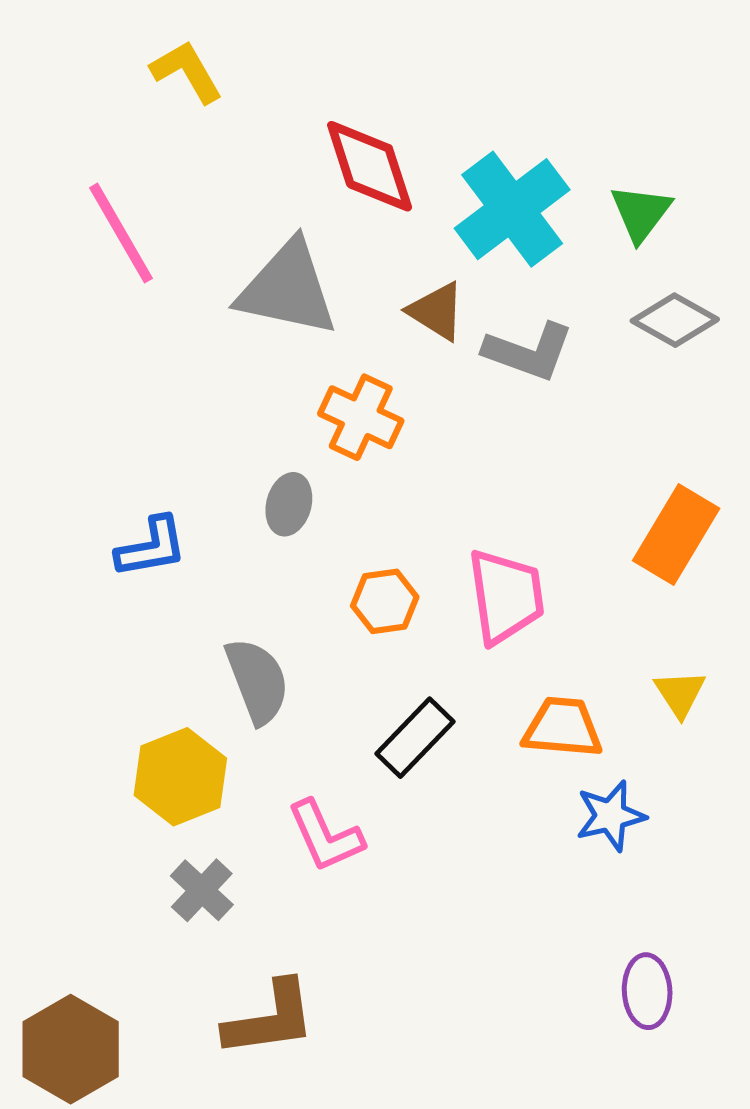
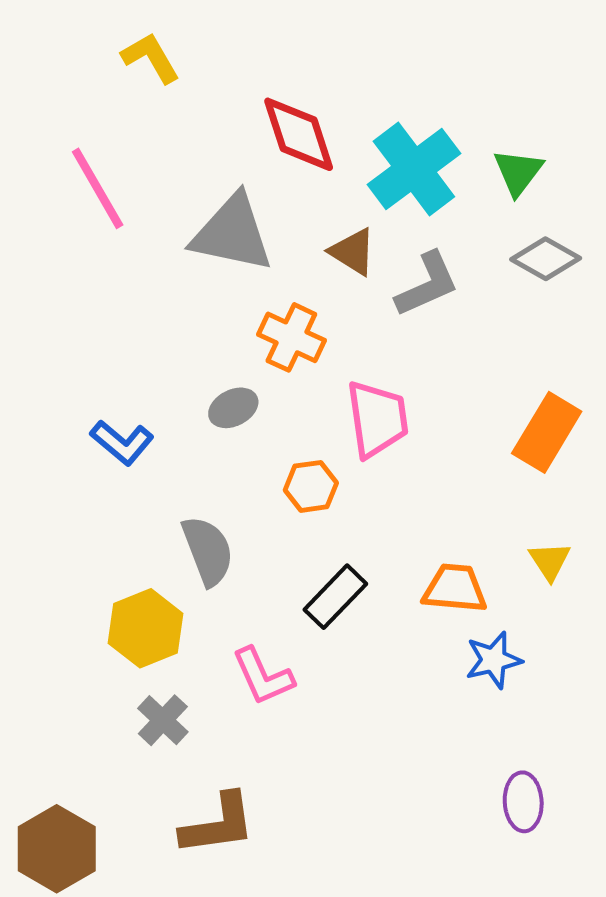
gray L-shape: (529, 352) -> (427, 284), turned -44
gray ellipse: (289, 504) -> (233, 408), turned 48
blue L-shape: (151, 547) -> (122, 443), turned 50
pink trapezoid: (506, 596) -> (377, 419), moved

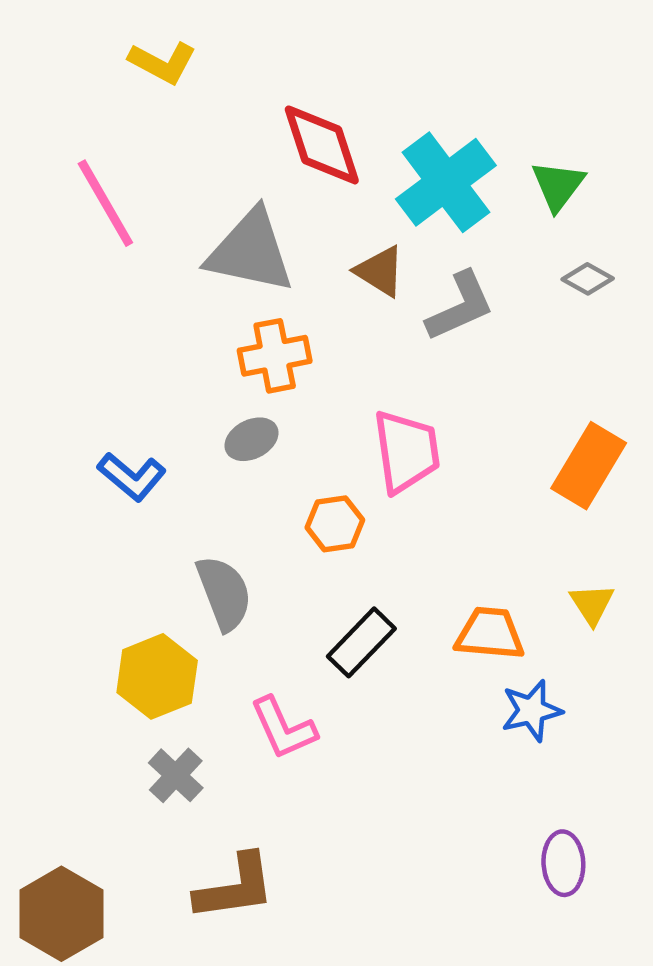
yellow L-shape: (151, 58) -> (163, 63), turned 148
gray diamond: (546, 259) -> (588, 279), size x0.7
orange cross: (291, 337) -> (275, 356), moved, turned -36

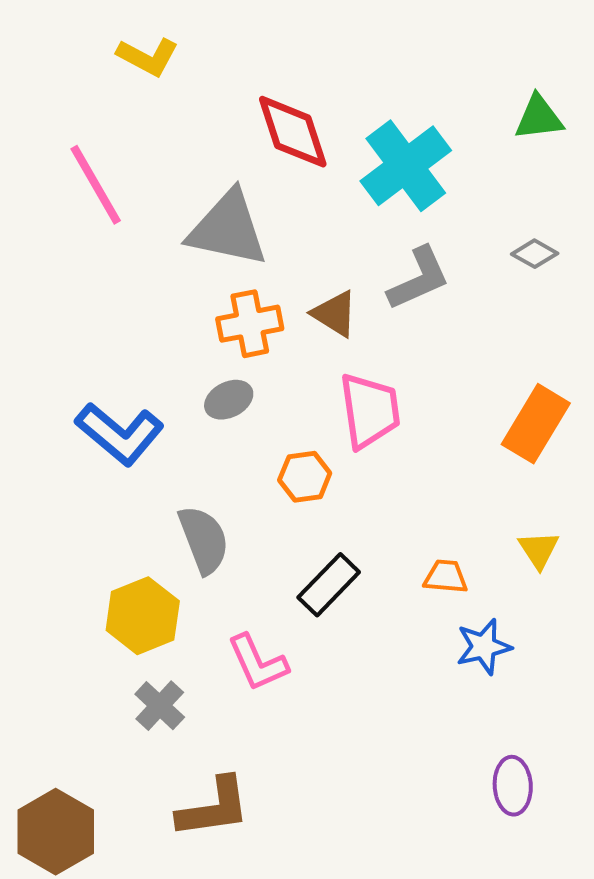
green triangle: (558, 186) -> (539, 118), moved, turned 46
brown triangle: (380, 271) -> (335, 314), moved
blue L-shape: (132, 477) -> (120, 434), size x1.4
orange trapezoid: (490, 634) -> (446, 577), size x0.7

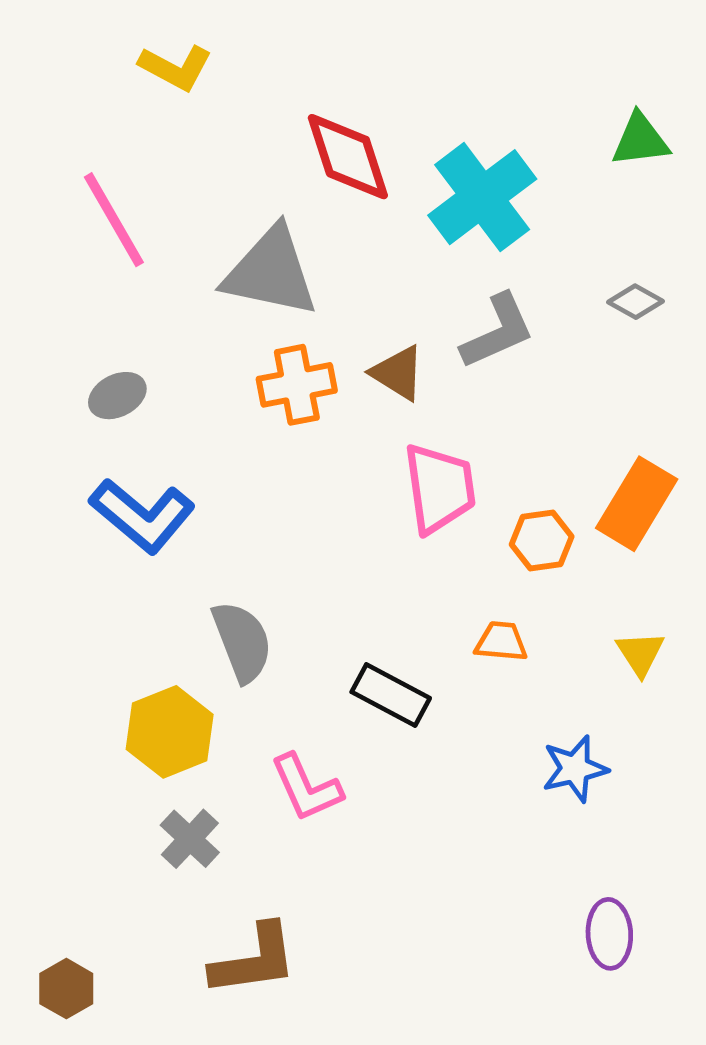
gray ellipse: (229, 400) -> (117, 396), moved
orange hexagon: (305, 477) -> (542, 541), moved
orange trapezoid: (446, 577) -> (501, 642), moved
black rectangle: (329, 585) -> (391, 695), turned 74
brown hexagon: (56, 832) -> (66, 989), size x0.6

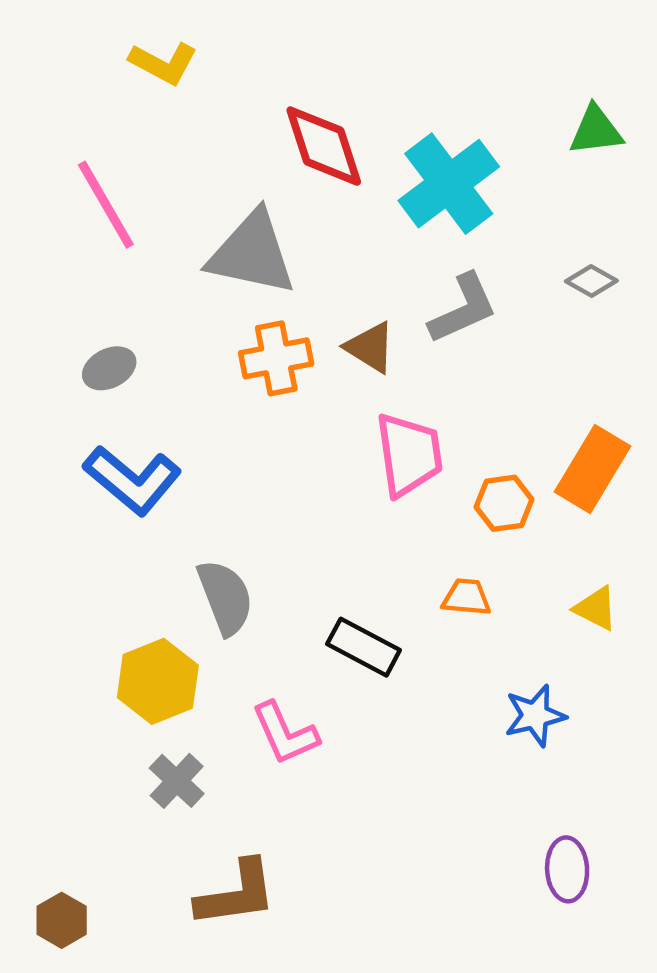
yellow triangle: (640, 653) -> (596, 608), turned -30

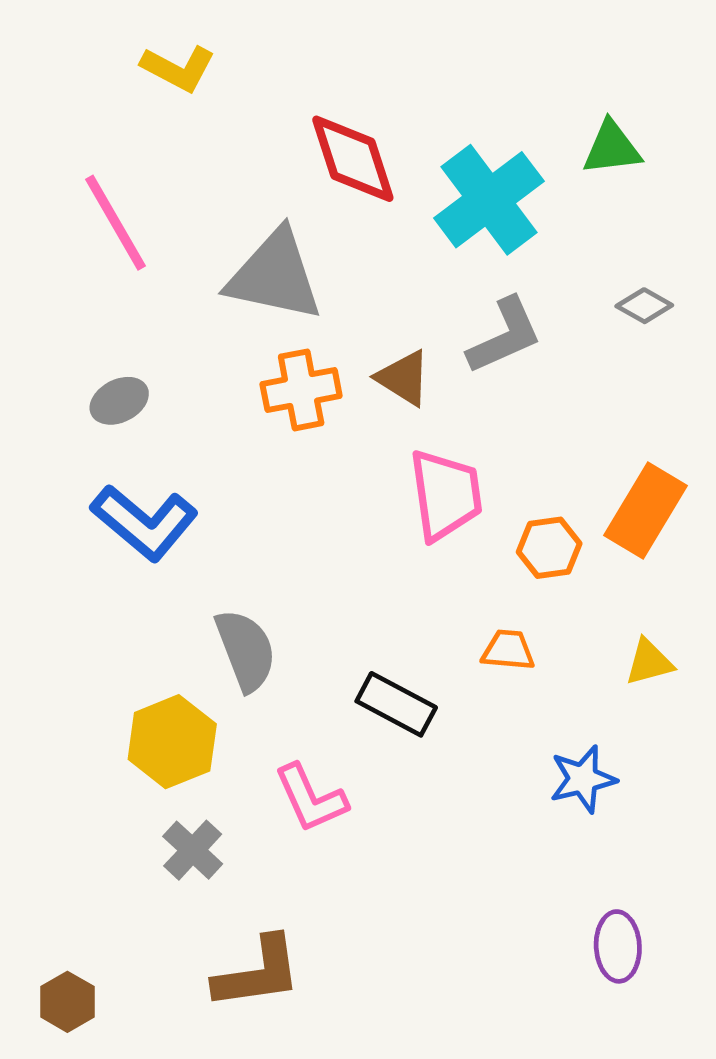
green triangle: (596, 131) -> (612, 148), moved
yellow triangle: (596, 608) -> (649, 662), turned -42

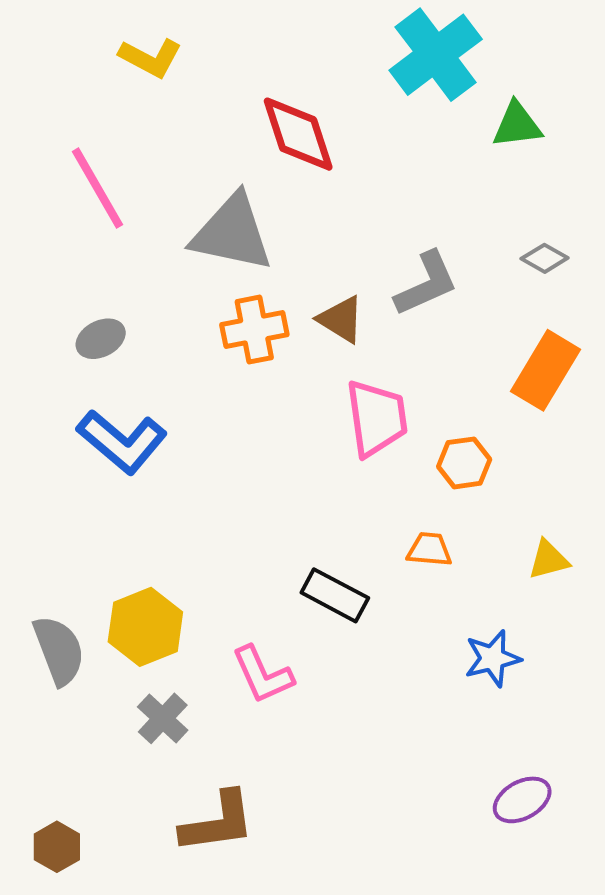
cyan cross: (489, 200) -> (436, 55), moved
orange rectangle: (646, 510) -> (546, 370), moved
gray semicircle: (246, 650) -> (59, 650), moved
purple ellipse: (618, 946) -> (522, 800), turned 64

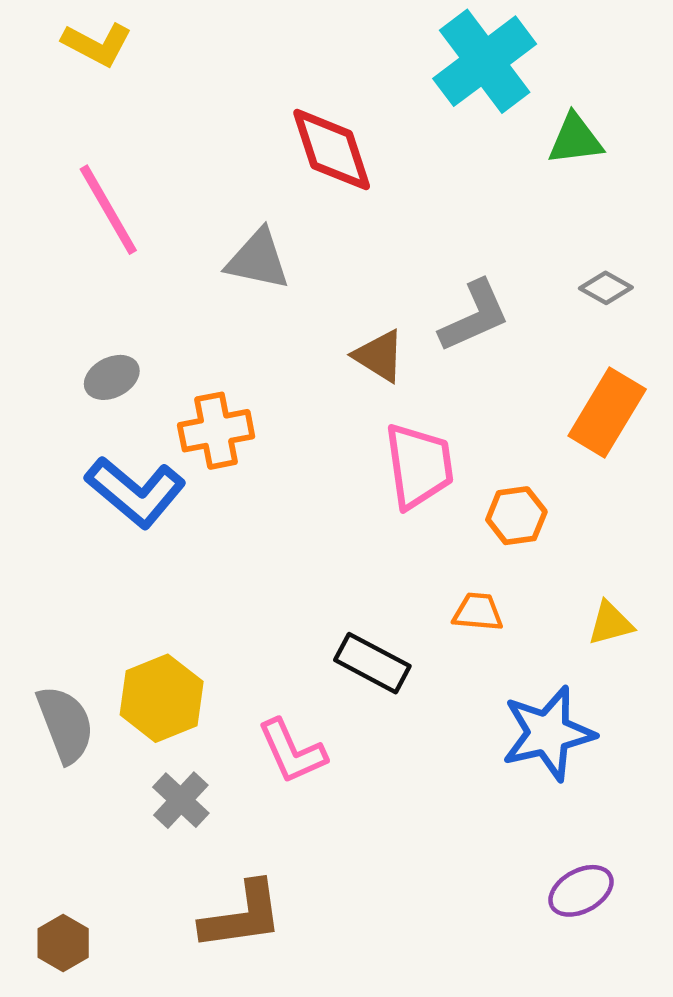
yellow L-shape: (151, 58) -> (97, 44), moved
gray triangle: (232, 233) -> (258, 260), size x0.7
orange cross: (254, 330) -> (216, 431), moved
blue star: (493, 658) -> (548, 733), size x1.5

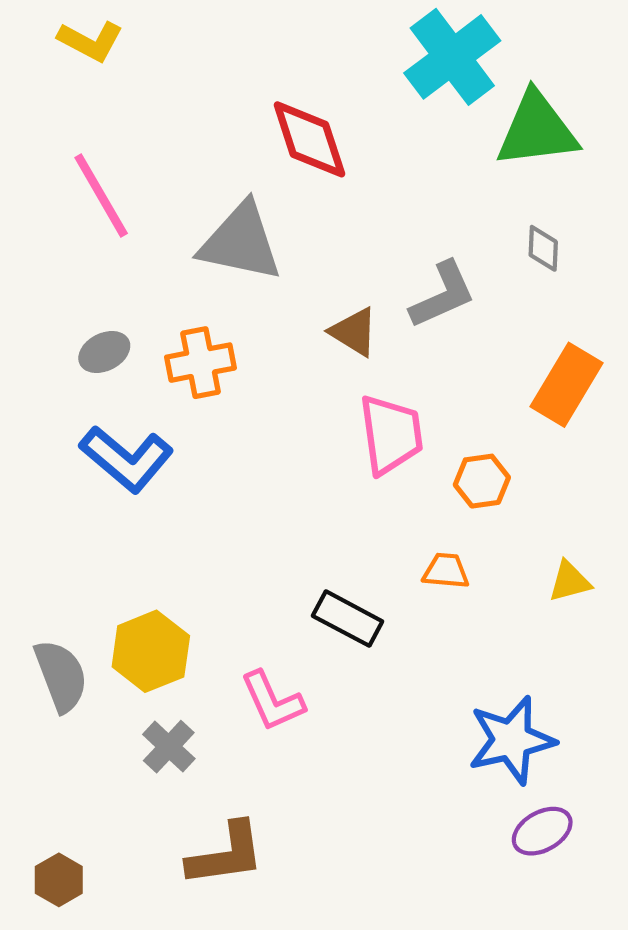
green triangle: (575, 139) -> (537, 130), size x1.6
gray triangle: (258, 260) -> (241, 242), size x1.4
gray diamond: (606, 288) -> (543, 248), moved, turned 63
orange cross: (216, 431) -> (201, 363), moved
blue star: (548, 733) -> (511, 740), moved

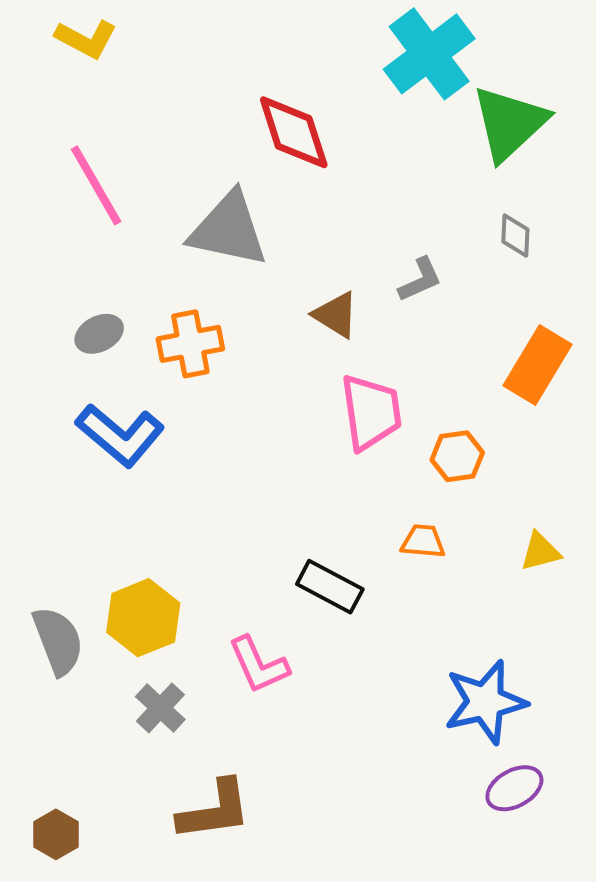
green triangle: (537, 130) -> (509, 123), turned -36
gray L-shape: (443, 295) -> (420, 280), size x0.7

